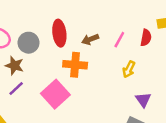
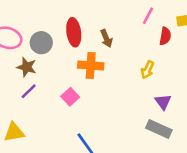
brown arrow: (90, 39) -> (106, 39), turned -91
pink line: (119, 40) -> (148, 16), moved
pink square: (55, 94) -> (70, 97), size x0.6

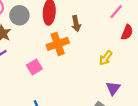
orange cross: (91, 65) -> (58, 44), turned -35

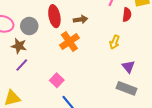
brown arrow: (76, 24) -> (80, 19), turned -72
pink square: (34, 67) -> (57, 80), moved

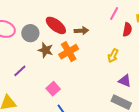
red ellipse: (54, 16) -> (56, 25), turned -45
brown star: (19, 46) -> (46, 50), moved
purple triangle: (128, 67) -> (125, 81), turned -32

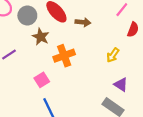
orange cross: (69, 52) -> (64, 56), moved

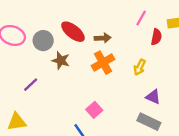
orange cross: (64, 56) -> (103, 63), moved
pink square: (42, 80) -> (94, 110), moved

